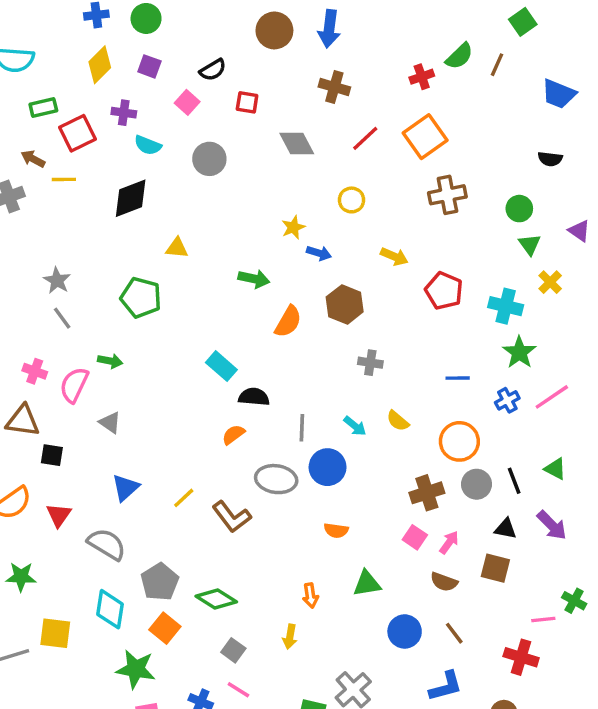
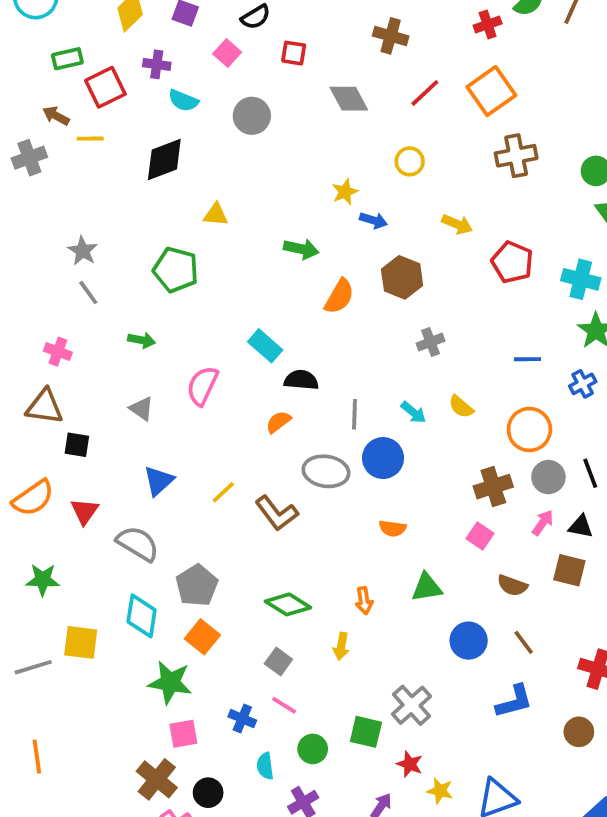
gray cross: (370, 363) -> (431, 342), turned -30
pink semicircle: (74, 385) -> (202, 386), moved
pink arrow: (449, 542) -> (543, 523), moved
green diamond: (216, 599) -> (288, 604), moved

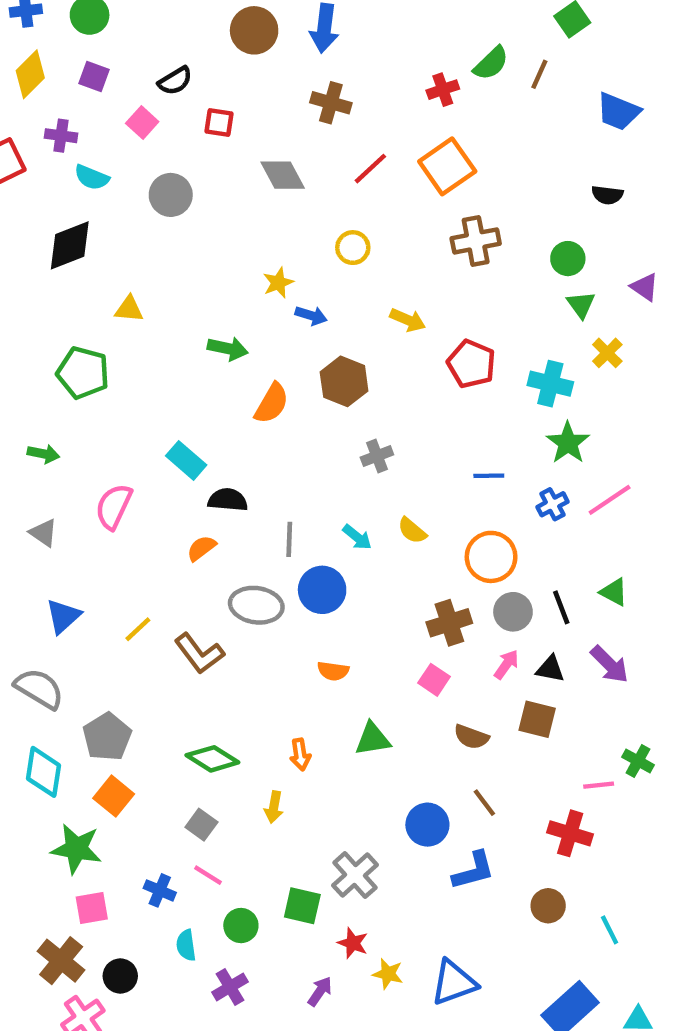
blue circle: (469, 641) -> (427, 825), moved

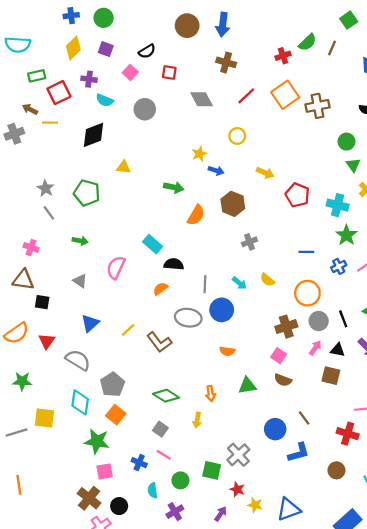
brown cross: (476, 241) -> (318, 106), moved
green pentagon: (83, 373) -> (87, 193), moved
brown semicircle: (471, 737) -> (283, 380), moved

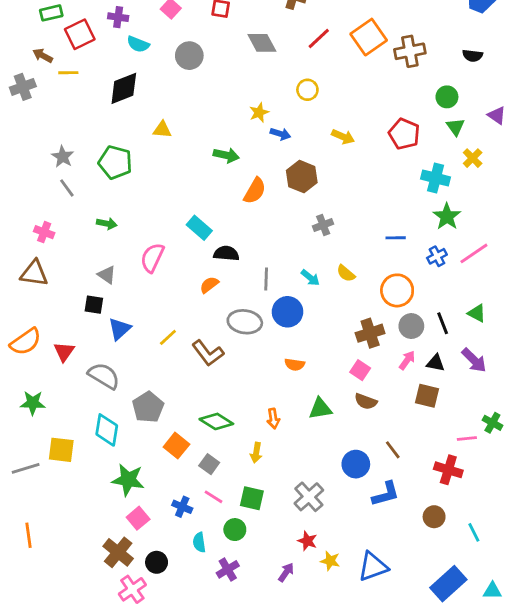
red pentagon: (297, 195) -> (404, 134), moved
black square: (42, 302) -> (94, 305), moved
orange square: (116, 415) -> (176, 446), moved
green square: (212, 470) -> (252, 498), moved
pink square: (105, 471) -> (138, 518), turned -30

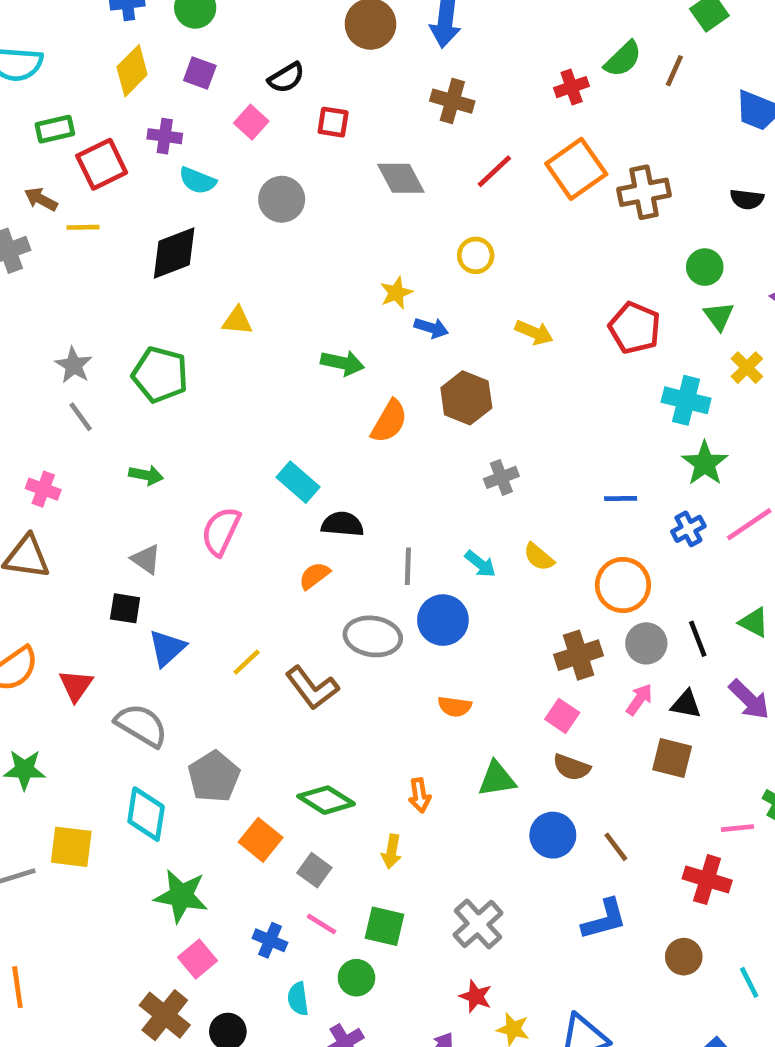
blue circle: (356, 464) -> (553, 835), moved

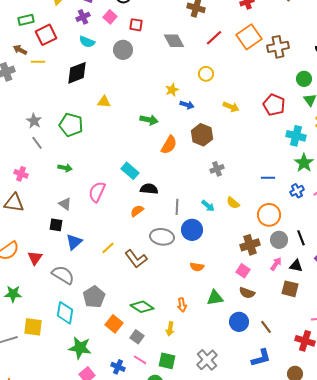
red square: (333, 122) -> (136, 25), moved
purple cross: (165, 136) -> (83, 17), moved, turned -32

